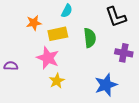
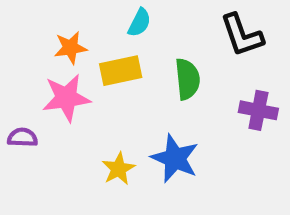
pink star: (48, 58) -> (66, 98), moved, turned -30
blue star: (106, 85) -> (175, 158), moved, turned -30

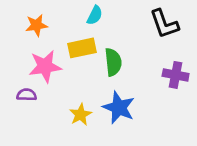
orange star: (70, 48) -> (37, 25), moved
green semicircle: (187, 79) -> (113, 62), moved
purple semicircle: (22, 137) -> (27, 95), moved

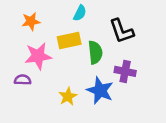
black L-shape: (164, 24) -> (122, 31), moved
purple cross: (176, 75) -> (125, 71), moved

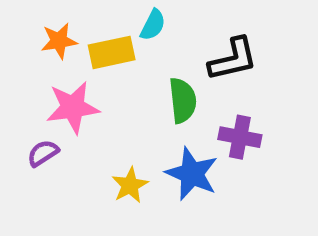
black L-shape: (122, 31) -> (233, 59), turned -84
yellow rectangle: (69, 40) -> (112, 52), moved
purple semicircle: (23, 80) -> (43, 153), turned -35

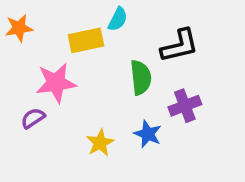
orange star: (59, 41) -> (19, 28), moved
purple cross: (240, 137) -> (185, 106), turned -32
blue star: (192, 174) -> (148, 134), size x0.7

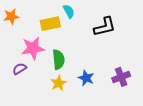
cyan semicircle: (118, 19) -> (69, 11), turned -56
green semicircle: (141, 77) -> (58, 60), moved
purple cross: (185, 106) -> (121, 77), moved

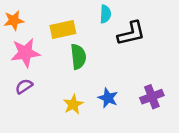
cyan semicircle: (69, 11) -> (105, 14), moved, turned 32
pink star: (33, 48) -> (25, 53), moved
green semicircle: (58, 60) -> (78, 57), moved

